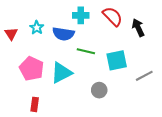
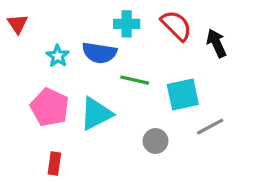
cyan star: (37, 28) -> (58, 56), moved
red triangle: (11, 34) -> (18, 24), moved
gray line: (144, 76) -> (210, 127), moved

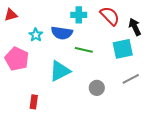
red triangle: (18, 24) -> (11, 15), turned 48
cyan square: (183, 94) -> (123, 49), moved
pink pentagon: (50, 107) -> (17, 59), moved

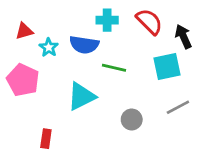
red triangle: (11, 15) -> (24, 31), moved

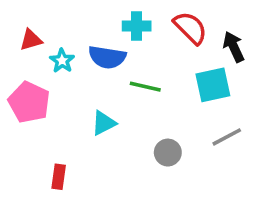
cyan triangle: (81, 96) -> (104, 123), size x0.7

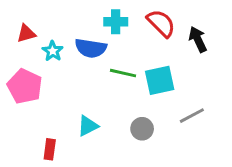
cyan square: (213, 85) -> (160, 80), moved
cyan triangle: (104, 123) -> (88, 126), moved

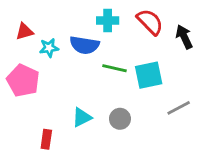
cyan star: (53, 51) -> (49, 48), turned 30
gray circle: (142, 129) -> (120, 119), moved

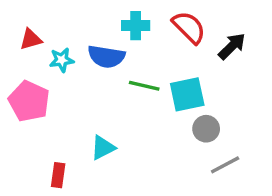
black arrow: (184, 37) -> (232, 46), turned 70
gray line: (179, 108) -> (225, 165), moved
gray circle: (120, 119) -> (206, 129), moved

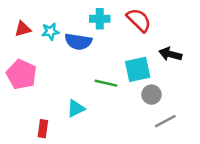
black arrow: (232, 46) -> (170, 54), moved, turned -120
cyan star: (62, 60) -> (50, 31), moved
green line: (144, 86) -> (106, 83), moved

